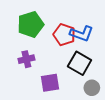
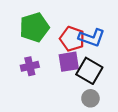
purple square: (50, 83) -> (69, 62), moved
gray circle: (92, 88) -> (90, 98), moved

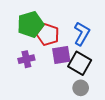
blue L-shape: (92, 38) -> (82, 34), turned -80
red pentagon: (72, 39) -> (48, 35), moved

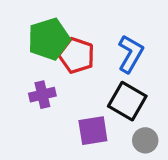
purple square: (61, 55) -> (93, 131), moved
gray circle: (81, 88) -> (145, 140), moved

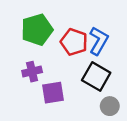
red pentagon: (77, 55) -> (74, 42), moved
purple square: (93, 131) -> (53, 93), moved

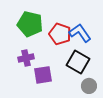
green pentagon: (37, 30) -> (30, 24), turned 30
blue L-shape: (99, 41) -> (80, 33), turned -65

